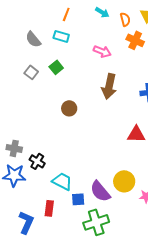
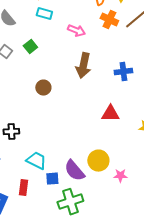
cyan rectangle: (61, 36) -> (44, 14), moved
black cross: (37, 161) -> (11, 132), moved, turned -35

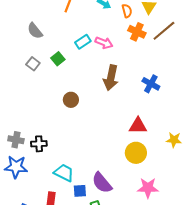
cyan rectangle: (44, 14) -> (83, 42), moved, turned -49
blue cross: (123, 72) -> (151, 84), turned 36
yellow circle: (98, 161) -> (136, 153), moved
pink star: (120, 176) -> (148, 188), size x1.5

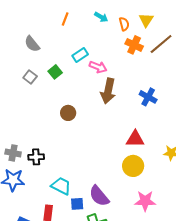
pink arrow: (104, 43) -> (98, 67), moved

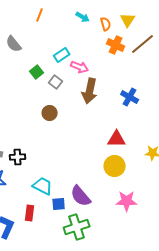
orange line: (65, 19) -> (40, 15), moved
gray square: (30, 77) -> (56, 82), moved

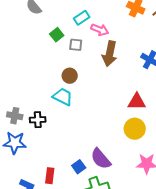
gray square: (56, 82) -> (76, 45), turned -32
cyan trapezoid: (43, 186) -> (63, 97), moved
blue square: (59, 204) -> (79, 167), turned -32

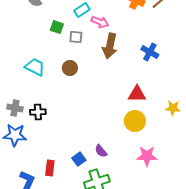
green square: (57, 35) -> (57, 27), turned -32
cyan trapezoid: (63, 97) -> (35, 67), moved
purple semicircle: (101, 159) -> (101, 151), size x0.6

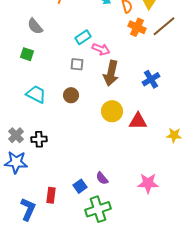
green square: (57, 27) -> (27, 54), moved
blue cross: (150, 52) -> (151, 79), turned 30
gray cross: (15, 108) -> (16, 135), turned 35
yellow circle: (135, 121) -> (112, 111), moved

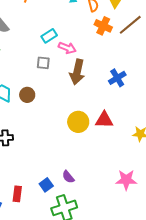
brown circle: (71, 95) -> (27, 95), moved
yellow circle: (112, 111) -> (78, 122), moved
pink star: (148, 183) -> (126, 180), moved

